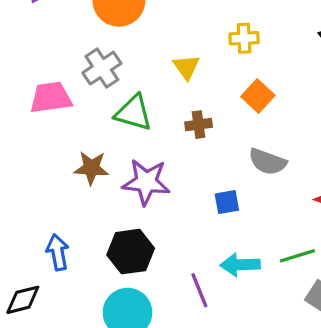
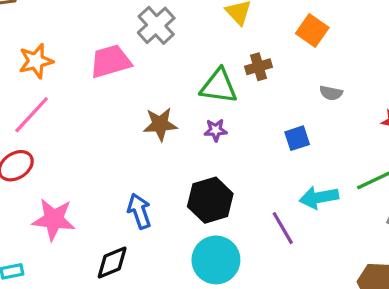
green triangle: (134, 113) -> (219, 86), moved
gray semicircle: (268, 162) -> (331, 93), size x0.6
purple star: (146, 182) -> (216, 130), size x0.5

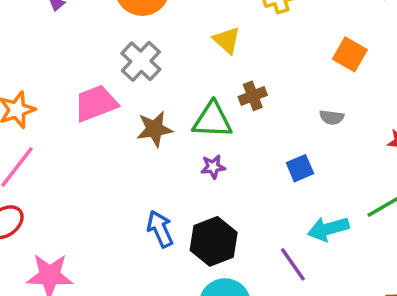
orange square: (312, 30) -> (350, 54), moved
brown star: (160, 124) -> (155, 129), moved
blue arrow: (139, 211) -> (160, 229), moved

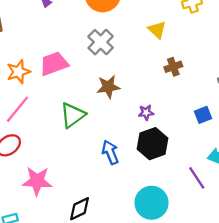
pink trapezoid: (96, 103) -> (54, 64), moved
green triangle: (212, 120) -> (73, 115), moved, turned -40
black hexagon: (214, 241) -> (153, 144), moved

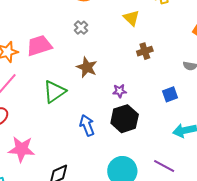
gray cross: (101, 42) -> (81, 28), size x0.6
brown star: (108, 87) -> (87, 67), turned 30
purple line: (197, 178) -> (164, 166), moved, turned -30

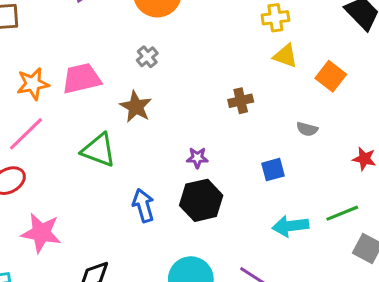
yellow triangle: (131, 18) -> (285, 56), moved, turned -30
brown star: (87, 67) -> (136, 107), moved
green triangle: (54, 92) -> (99, 150), turned 50

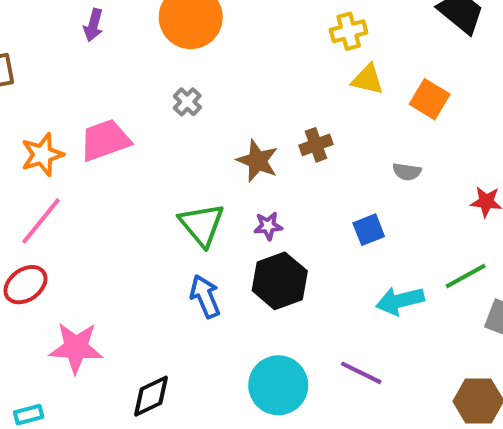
brown star: (136, 107) -> (257, 161), moved
green triangle: (99, 150) -> (202, 225), moved, turned 36

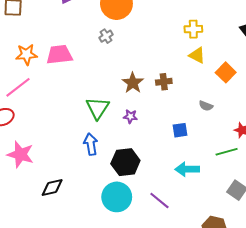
gray cross: (187, 102) -> (106, 36), moved
green line: (466, 276) -> (227, 152), moved
black hexagon: (280, 281) -> (125, 162), moved

